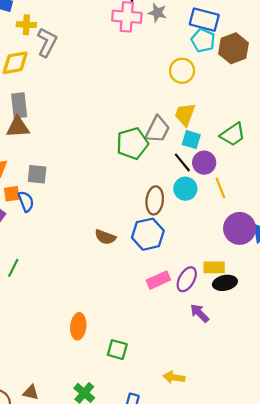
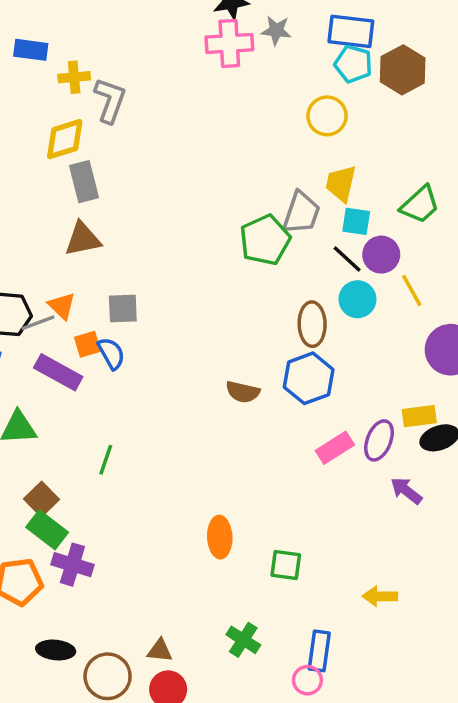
gray rectangle: (19, 105) -> (84, 182), moved

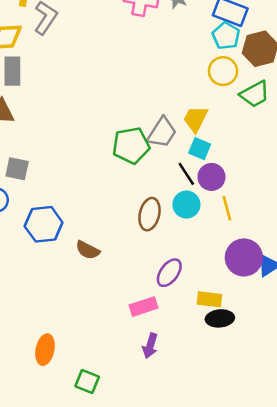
yellow circle: (327, 116) -> (223, 71), moved
green trapezoid: (420, 205) -> (255, 94), moved
blue hexagon: (309, 378) -> (44, 224), moved
purple ellipse: (379, 440) -> (169, 273), moved
purple arrow: (406, 491) -> (150, 346), moved, turned -125

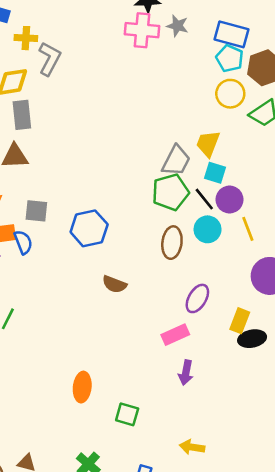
green pentagon: (131, 146) -> (170, 192), moved
blue hexagon: (44, 224) -> (89, 228), moved
yellow rectangle: (209, 299) -> (240, 321), turned -70

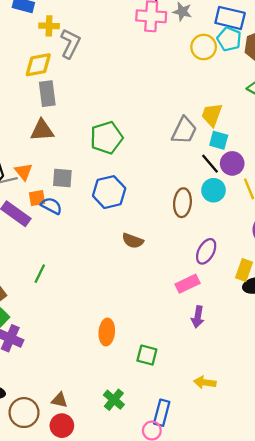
yellow circle: (230, 94) -> (204, 47), moved
green pentagon: (170, 192) -> (106, 138), moved
blue semicircle: (23, 242) -> (51, 206), turned -40

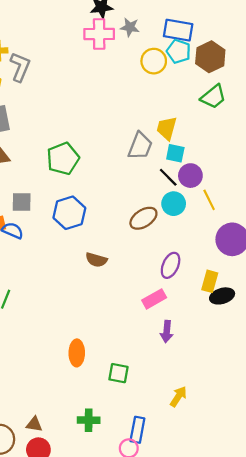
brown ellipse: (182, 203) -> (143, 218), turned 56
yellow arrow: (205, 382) -> (178, 396), turned 120
green cross: (114, 400) -> (89, 420), turned -35

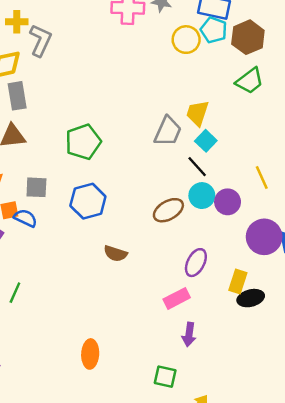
cyan square: (175, 153) -> (206, 141), turned 30
purple circle: (190, 176) -> (228, 202), moved
yellow line: (209, 200) -> (262, 177), moved
green square: (119, 373) -> (165, 377), moved

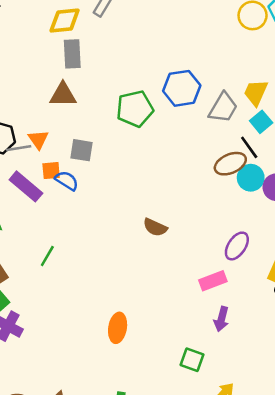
blue hexagon: (88, 201) -> (182, 88), moved
brown ellipse: (168, 210) -> (230, 164), moved

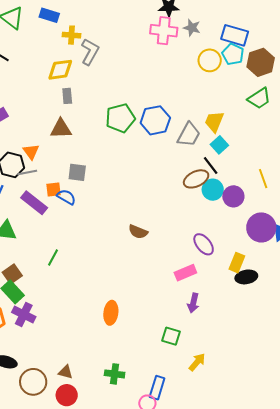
gray rectangle: (72, 54) -> (67, 96), size x0.7
green pentagon: (135, 109) -> (120, 118), moved
orange triangle: (38, 139) -> (31, 152), moved
purple ellipse: (237, 246) -> (204, 244), turned -70

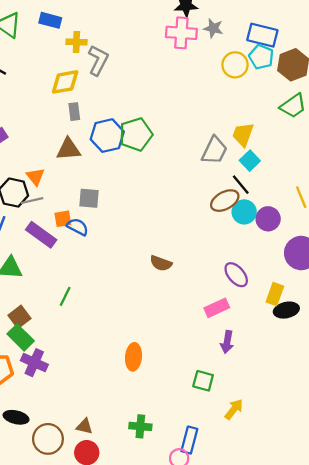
blue hexagon: (155, 120) -> (107, 136), moved

